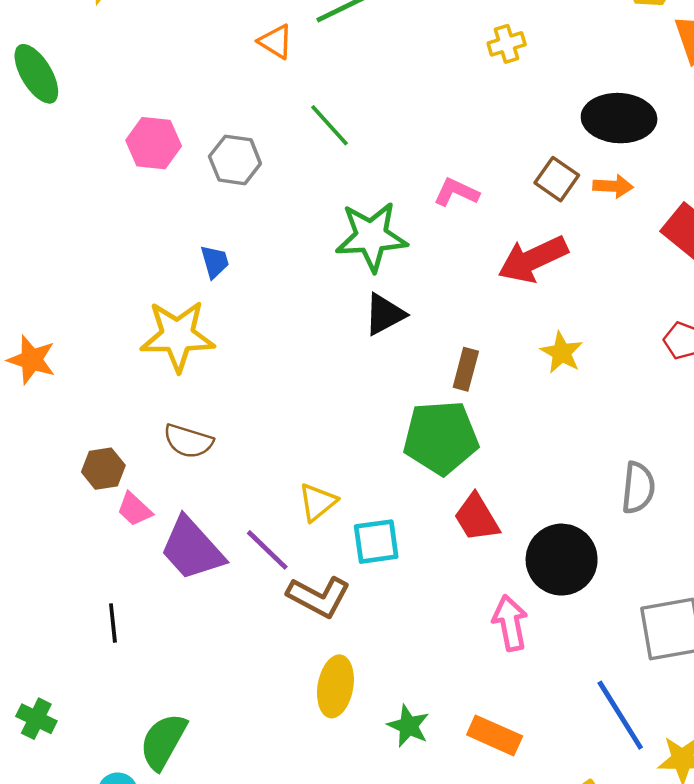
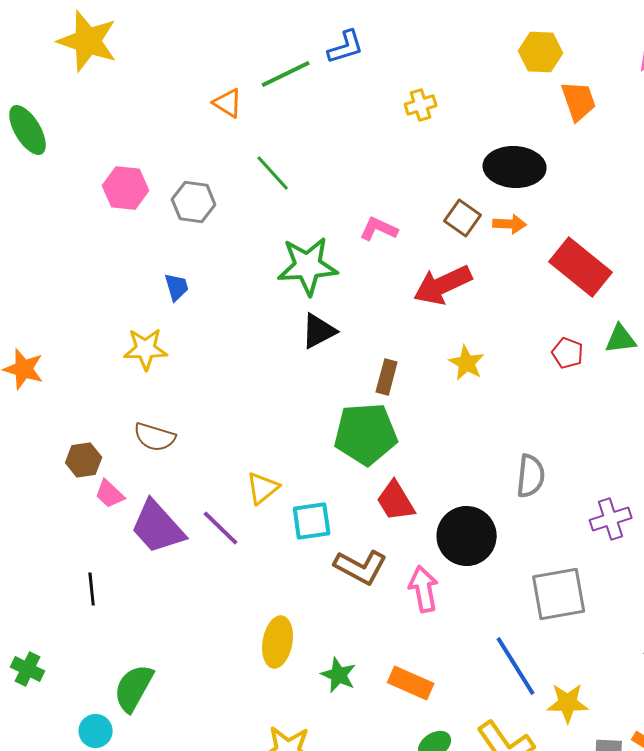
yellow star: (178, 336) -> (146, 349), size x0.7
brown L-shape: (319, 597) -> (361, 567), moved

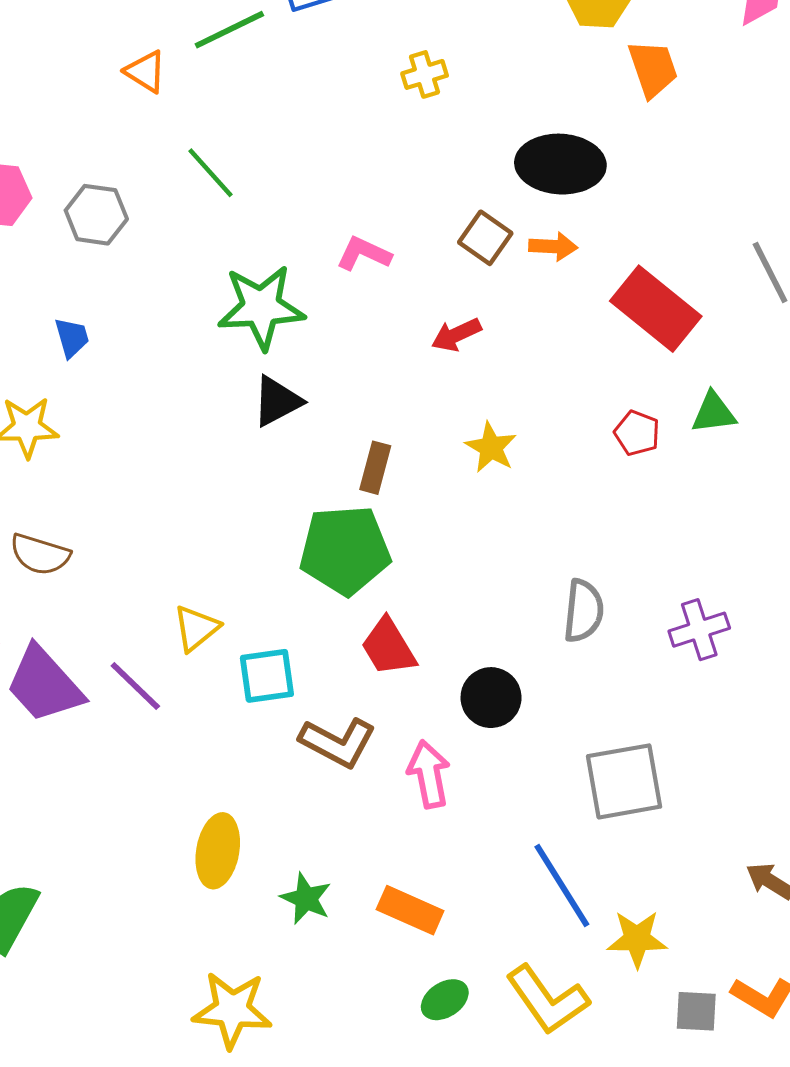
red arrow: (443, 285) -> (456, 335), size x0.6
purple cross: (611, 519) -> (699, 630), moved
black circle: (467, 536) -> (491, 698), size x0.7

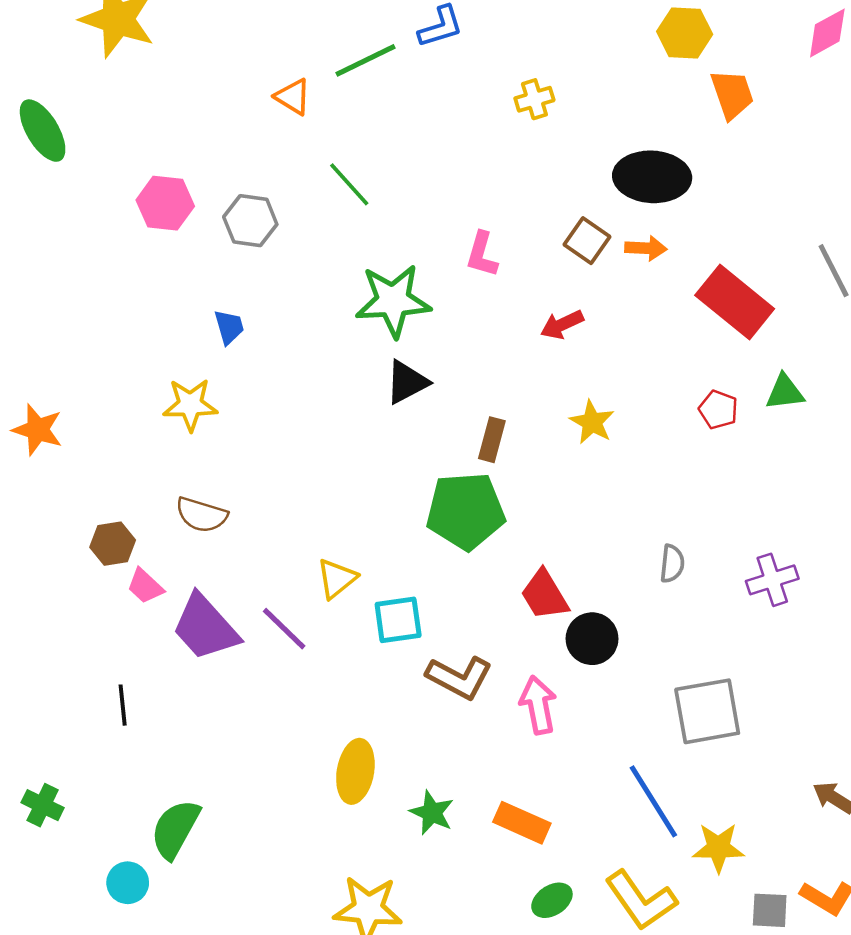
pink L-shape: (364, 254) -> (482, 254), turned -99
gray semicircle: (584, 611) -> (672, 564), size x0.7
red trapezoid: (388, 647) -> (544, 595), moved

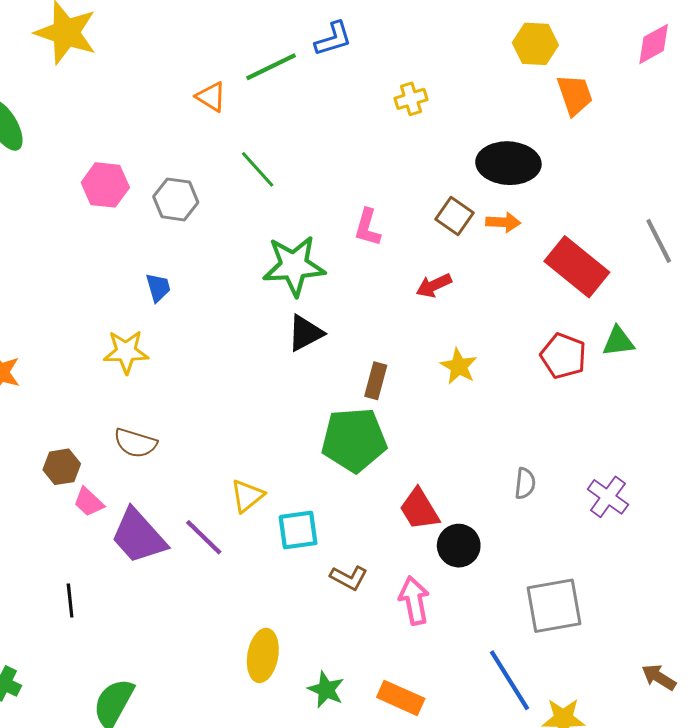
red pentagon: (718, 410) -> (563, 356), size x1.4
purple cross: (772, 580) -> (608, 497), turned -36
brown L-shape: (459, 677) -> (349, 578), size x0.7

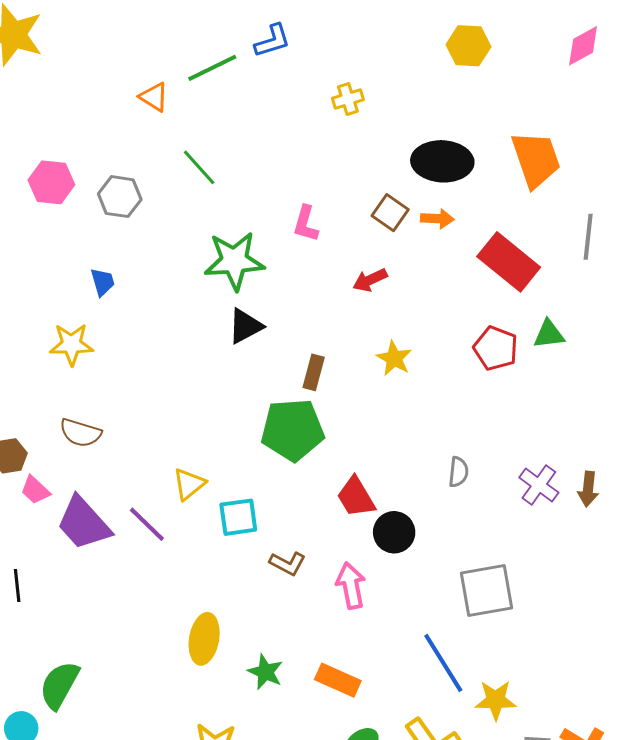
orange trapezoid: (575, 95) -> (536, 159), moved, size x1.4
gray line: (659, 241) -> (588, 237), turned 33
brown arrow: (659, 677) -> (588, 489), moved, turned -116

